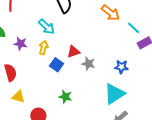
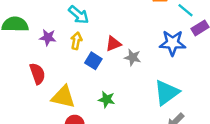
blue star: (121, 67) -> (172, 43), moved, size x1.5
yellow triangle: (18, 97) -> (63, 97), moved, size x1.5

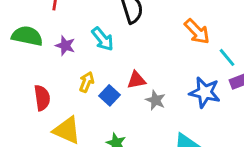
purple star: (48, 37) -> (65, 46), moved
yellow arrow: (76, 41) -> (87, 82), moved

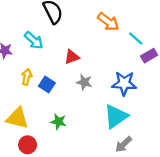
red triangle: (136, 80) -> (72, 57), moved
blue star: (205, 92) -> (124, 83), moved

